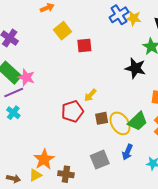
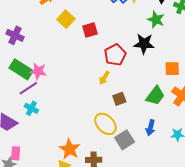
red pentagon: (72, 111) -> (115, 55), moved
yellow ellipse: (120, 123) -> (105, 124), moved

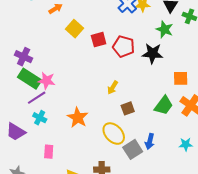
purple cross: (15, 35) -> (24, 57), moved
red pentagon: (115, 55) -> (124, 46), moved, turned -30
blue arrow: (150, 128) -> (150, 141), moved
orange star: (70, 149) -> (78, 118), moved
pink rectangle: (16, 153) -> (49, 152), moved

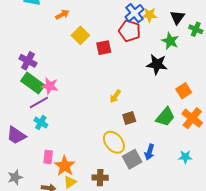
red pentagon: (124, 46) -> (130, 31), moved
orange square: (181, 78) -> (184, 91), turned -35
orange star: (78, 118) -> (65, 166), moved

